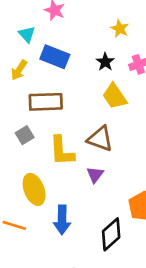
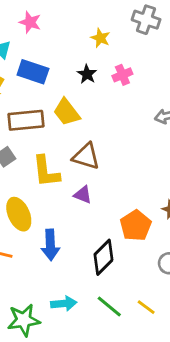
yellow trapezoid: (115, 96) -> (67, 112), moved
purple triangle: (95, 175) -> (83, 195), turned -42

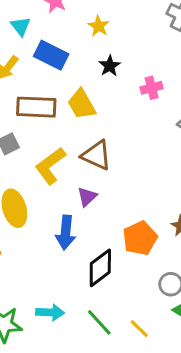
yellow star: (100, 38) -> (99, 26), moved
pink cross: (122, 75) -> (152, 88), moved
yellow L-shape: (46, 171) -> (50, 166), turned 52
purple triangle: (83, 195) -> (87, 197), turned 48
blue arrow: (50, 245) -> (66, 232), moved

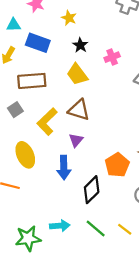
cyan triangle: (21, 26) -> (14, 25), turned -48
yellow trapezoid: (82, 104) -> (77, 74), moved

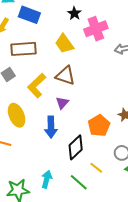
black star: (80, 45) -> (74, 13), moved
pink cross: (112, 57) -> (96, 29), size x1.6
cyan arrow: (60, 226) -> (47, 179), turned -72
yellow line: (125, 229) -> (96, 168), moved

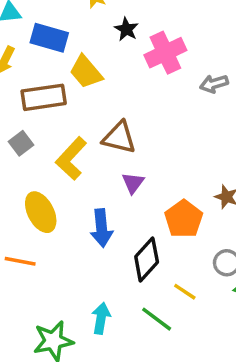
yellow trapezoid: (64, 44) -> (86, 72), moved
purple triangle: (62, 103) -> (133, 183), moved

